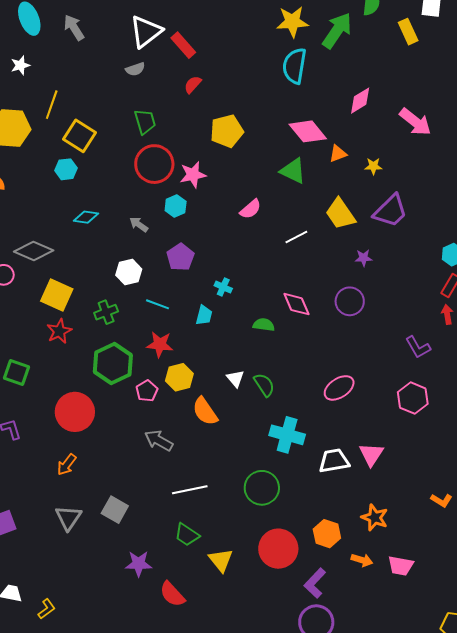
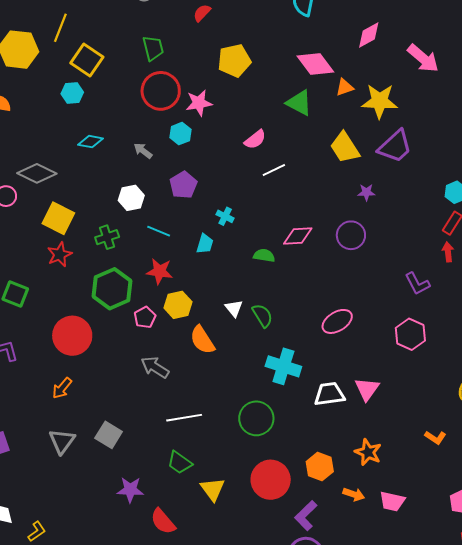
yellow star: (373, 166) -> (380, 101), size x2.0
white line: (296, 237) -> (274, 170), moved
pink diamond: (297, 304) -> (298, 236), turned -72

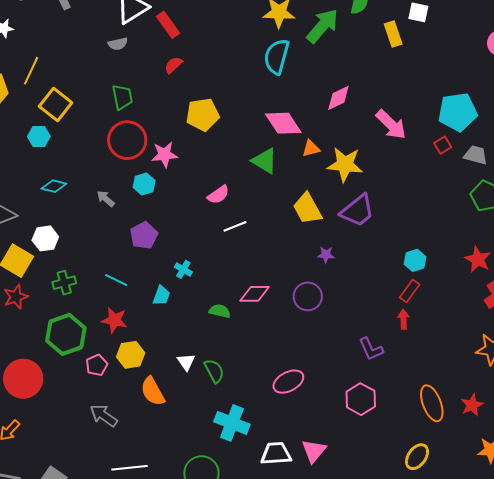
white hexagon: (131, 198) -> (45, 238), moved

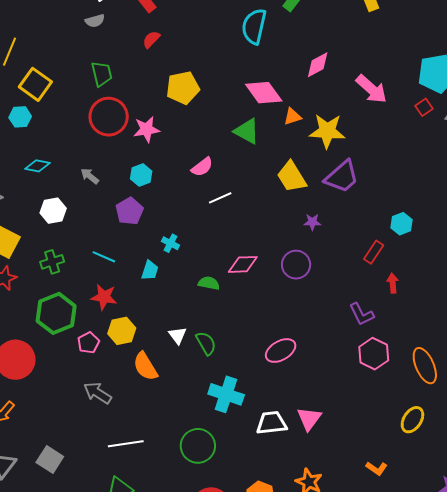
cyan hexagon: (144, 184) -> (141, 175), moved
white hexagon: (45, 238) -> (53, 211), moved
red rectangle: (410, 291) -> (374, 252), moved
pink hexagon: (361, 399) -> (374, 354), moved

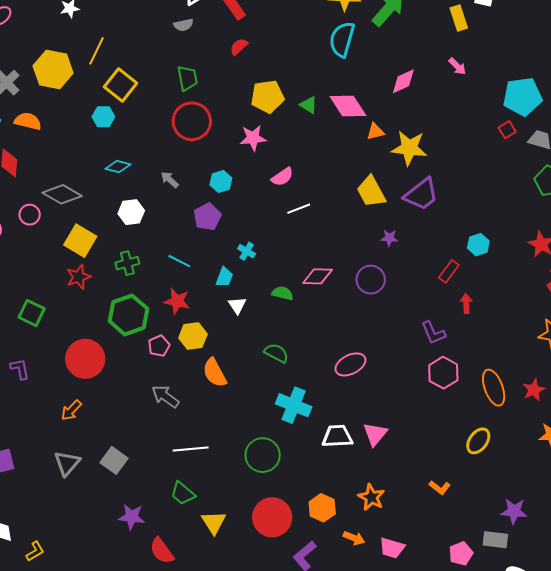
pink arrow: (372, 89) -> (457, 66), moved, size x0.6
pink star: (147, 129) -> (253, 138), moved
green triangle: (247, 131) -> (309, 105), moved, size x0.7
white triangle: (178, 335) -> (237, 305), moved
green semicircle: (206, 343) -> (276, 353), turned -35

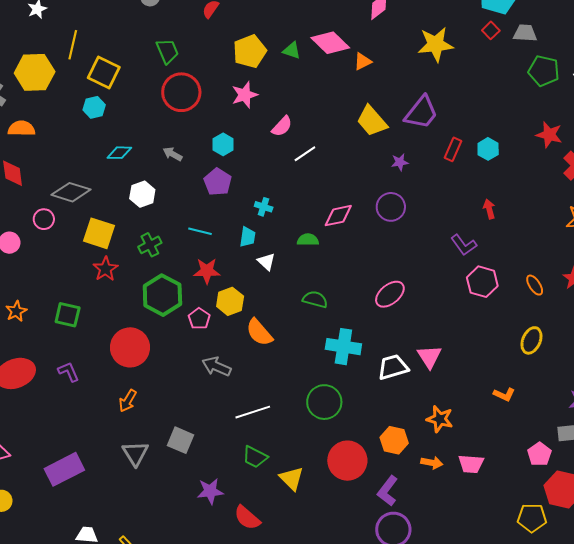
yellow star: (409, 148) -> (436, 44), moved
red rectangle: (449, 271) -> (453, 149), moved
orange ellipse: (494, 388) -> (535, 285), size x0.6

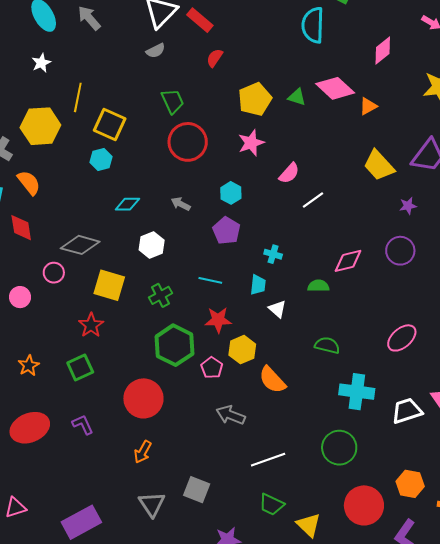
orange semicircle: (21, 128) -> (29, 183), turned 52
red star: (105, 269) -> (91, 325), moved
green square: (68, 315) -> (80, 368), turned -36

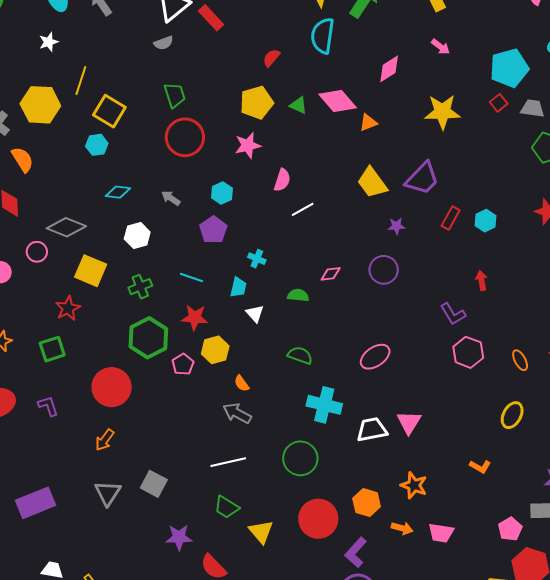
red semicircle: (215, 58) -> (271, 58), moved
pink semicircle: (289, 173) -> (282, 180), turned -30
pink diamond: (348, 261) -> (331, 274), size x0.7
orange semicircle: (272, 380) -> (242, 383), size x0.6
gray arrow: (231, 415) -> (237, 413), moved

